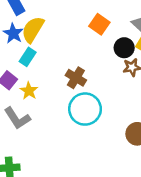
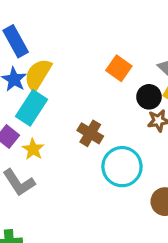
cyan rectangle: (28, 57) -> (32, 108), size x1.5
cyan circle: (85, 109) -> (122, 167), moved

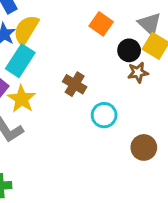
yellow star: (33, 149) -> (22, 99), size x1.4
cyan circle: (122, 167) -> (104, 115), size x0.7

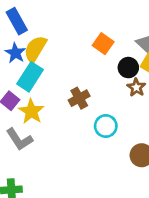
brown star: (138, 72) -> (136, 87), turned -30
brown cross: (75, 84) -> (79, 98), turned 30

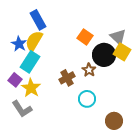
blue rectangle: (17, 21) -> (38, 20), moved
black circle: (128, 68) -> (104, 55), size x1.5
brown star: (136, 87) -> (89, 70), moved

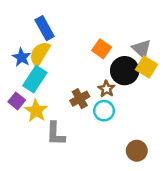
cyan circle: (87, 99) -> (104, 111), moved
gray L-shape: (22, 109) -> (55, 134), moved, turned 35

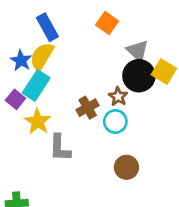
orange square: (102, 49) -> (107, 23), moved
gray triangle: (142, 49) -> (138, 51), moved
purple square: (17, 101) -> (15, 99), moved
brown circle: (137, 151) -> (126, 167), moved

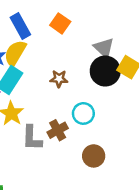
orange square: (107, 23) -> (60, 23), moved
brown star: (118, 97) -> (59, 79), moved, turned -30
brown cross: (88, 108) -> (58, 130), moved

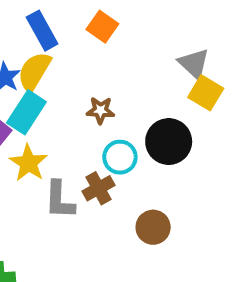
gray triangle: (104, 48) -> (194, 64), moved
black circle: (105, 71) -> (169, 142), moved
cyan circle: (83, 113) -> (120, 157), moved

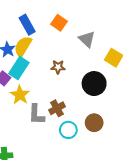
gray triangle: (194, 64) -> (87, 39), moved
cyan circle: (120, 157) -> (68, 130), moved
brown circle: (153, 227) -> (94, 123), moved

